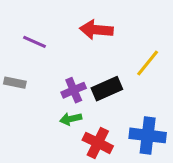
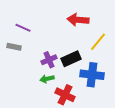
red arrow: (96, 30) -> (78, 20), moved
gray rectangle: (15, 83) -> (14, 47), moved
blue cross: (148, 135) -> (92, 75), moved

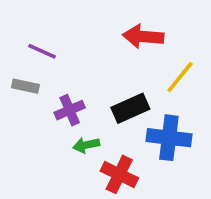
purple cross: (49, 60) -> (70, 110), moved

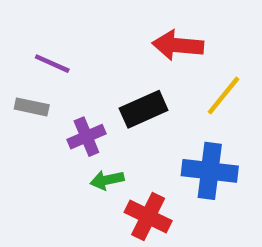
black rectangle: (130, 108) -> (144, 109), moved

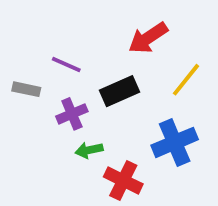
red arrow: (178, 45) -> (148, 38), turned -39
purple line: (52, 64) -> (66, 65), moved
blue cross: (210, 171) -> (175, 142), turned -30

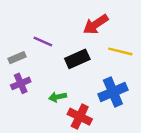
yellow line: (186, 80) -> (120, 51), turned 65
gray rectangle: (26, 89) -> (17, 58), turned -35
purple cross: (72, 114) -> (21, 83), moved

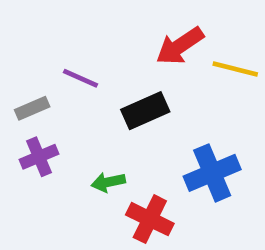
yellow line: (120, 51) -> (235, 69), moved

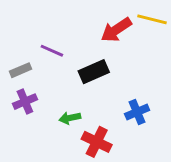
yellow line: (235, 69) -> (152, 19), moved
blue cross: (212, 173) -> (137, 112), size x0.7

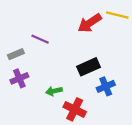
black rectangle: (94, 72) -> (88, 67), moved

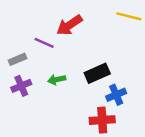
red arrow: (90, 23) -> (69, 25), moved
green arrow: (54, 91) -> (57, 80), moved
red cross: (75, 109) -> (102, 120), moved, turned -30

